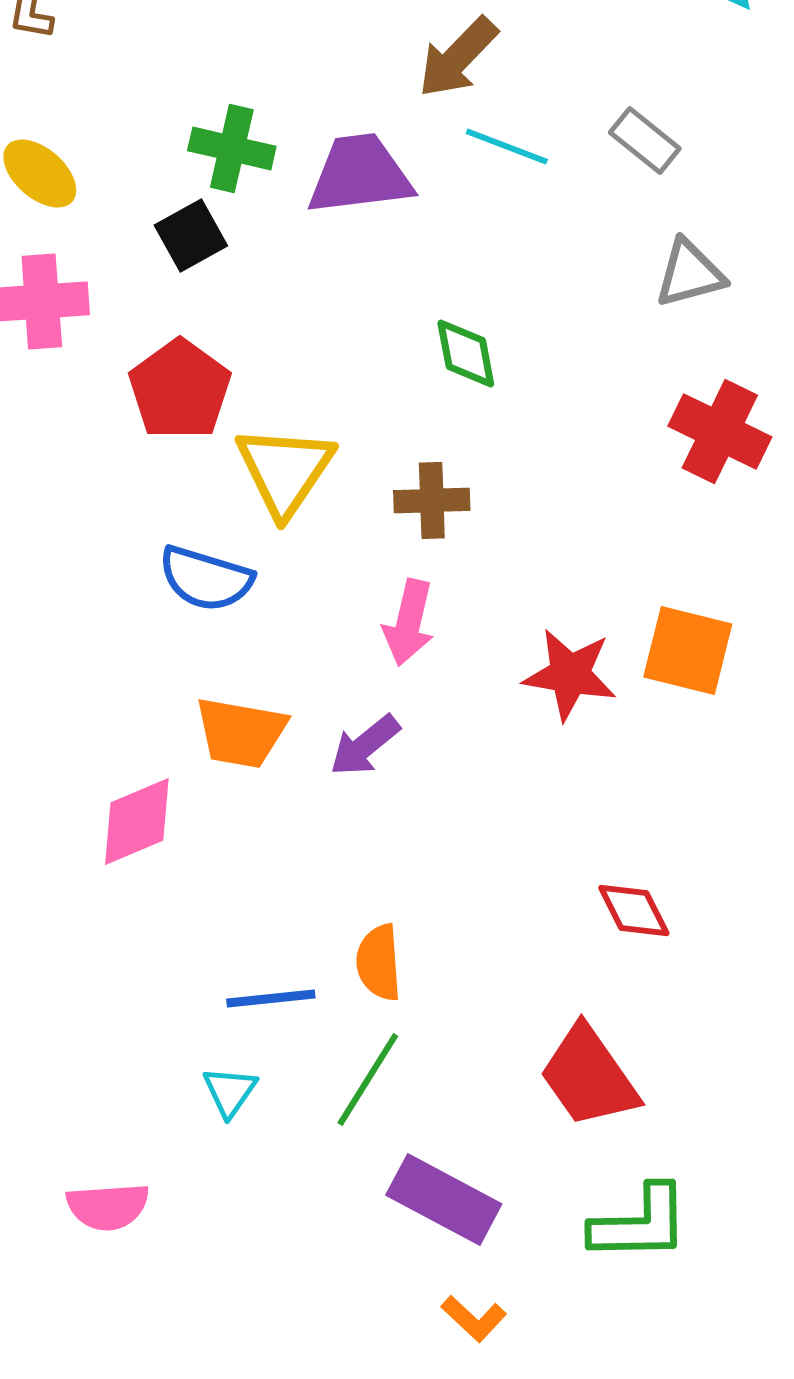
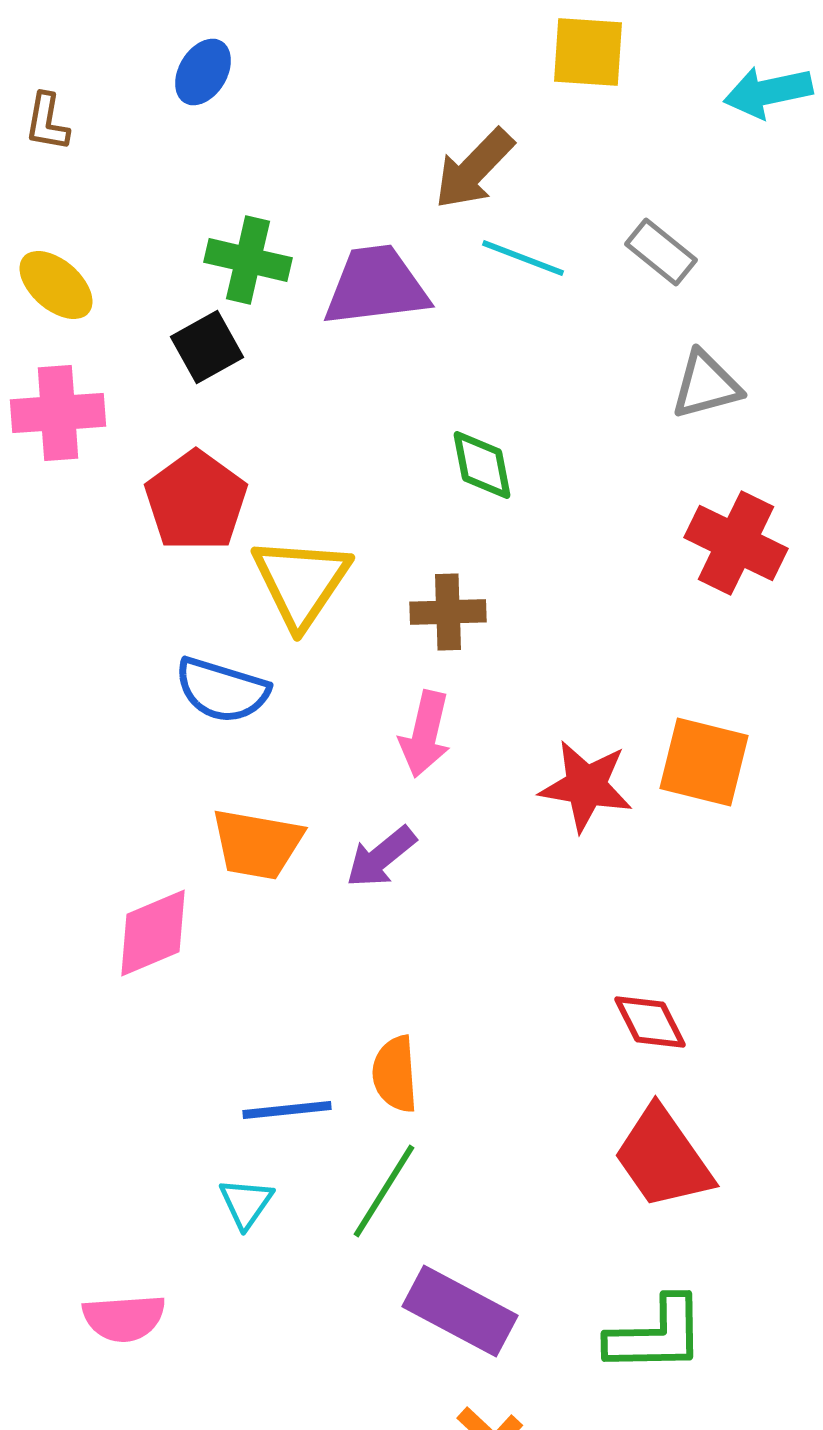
red trapezoid: (589, 1076) -> (663, 1158), moved

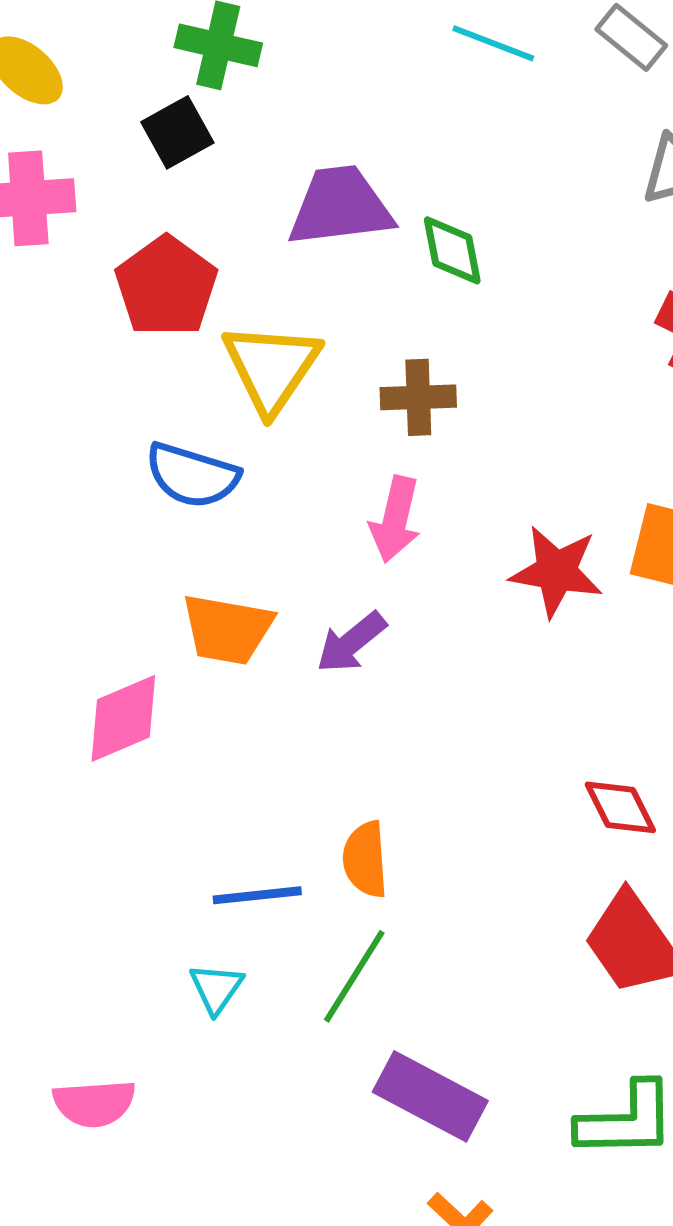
purple trapezoid: (376, 286) -> (340, 206), moved

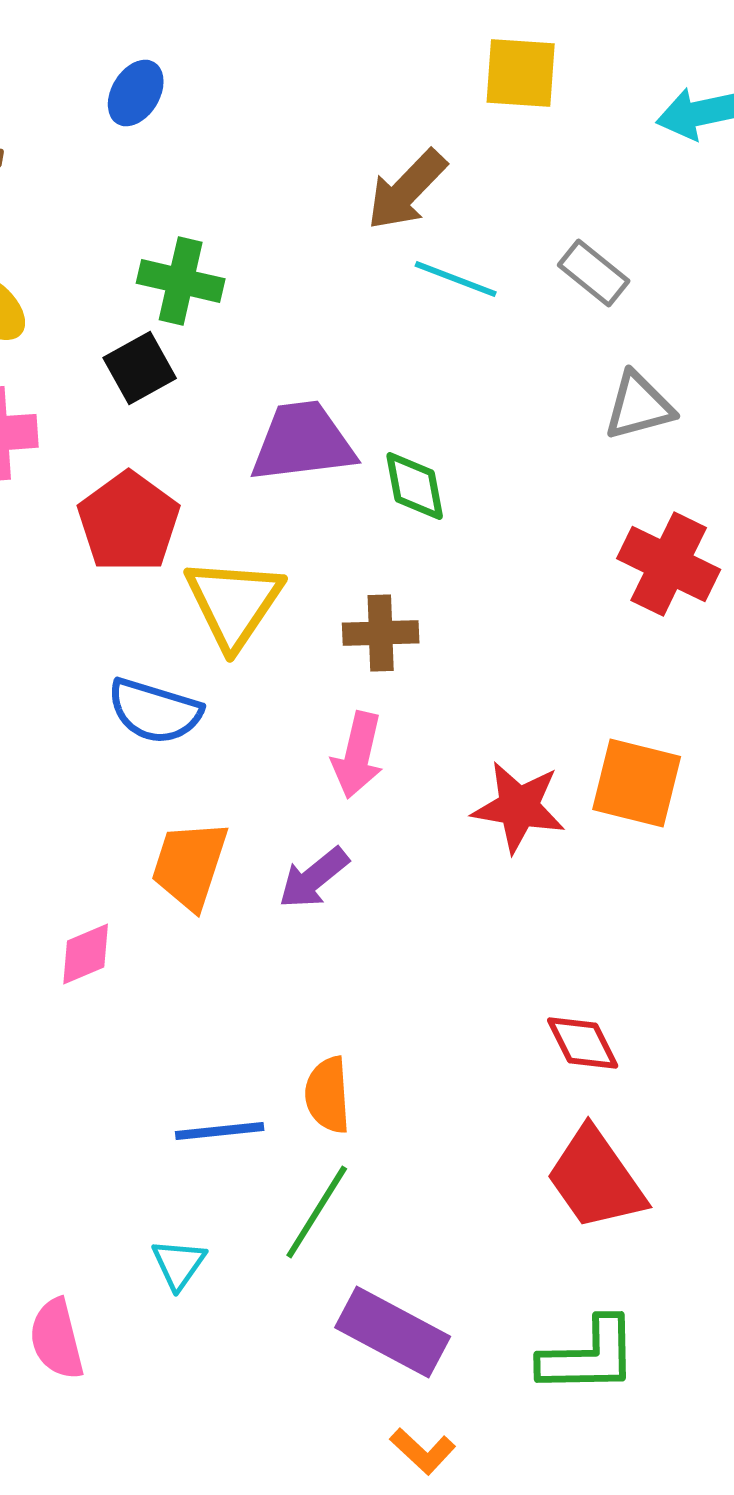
orange trapezoid: (227, 629) -> (190, 865), turned 98
pink diamond: (123, 718) -> (86, 954), size x0.7
cyan triangle: (216, 988) -> (179, 1264), moved
pink semicircle: (94, 1103) -> (57, 1339), turned 80

